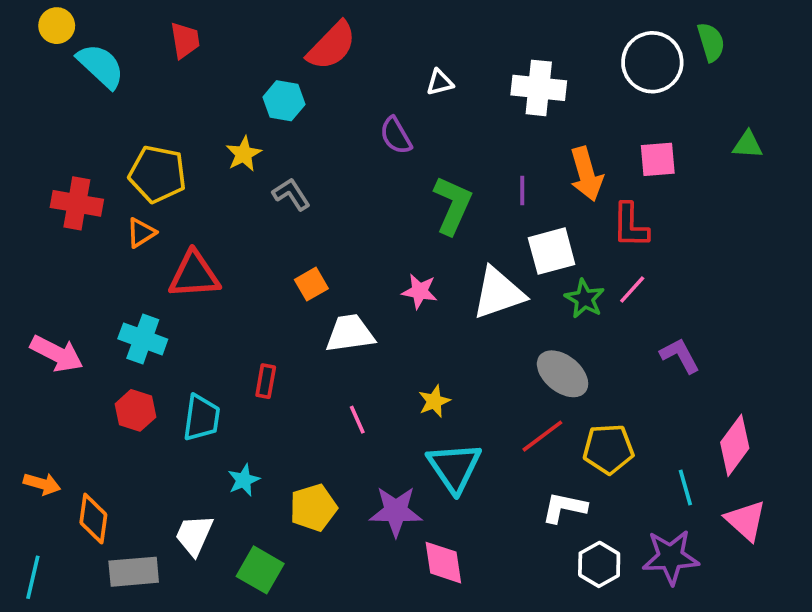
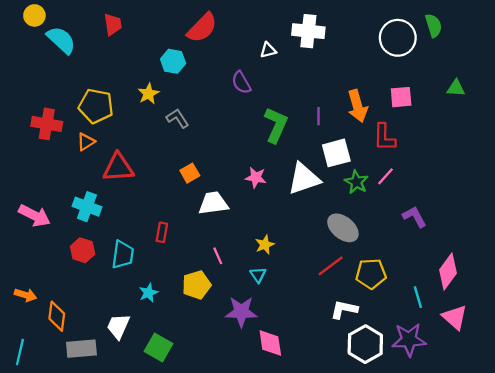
white cross: (539, 88) -> (308, 31), moved
cyan triangle: (454, 467) -> (258, 275), moved, size x0.5
yellow pentagon: (313, 508) -> (197, 285), moved
white hexagon: (599, 564) -> (365, 344), size x1.4

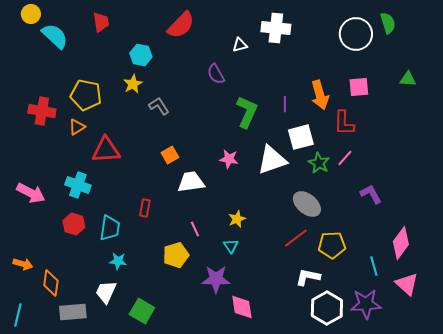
cyan hexagon: (173, 61) -> (141, 55), moved
cyan star: (148, 293) -> (118, 261), moved, turned 30

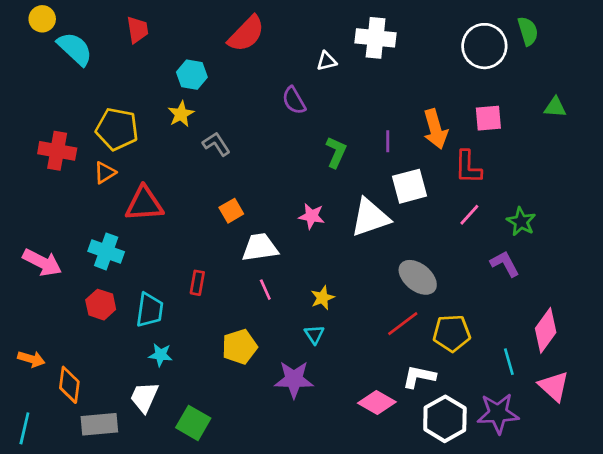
green L-shape: (247, 112) -> (336, 152), size x0.7
green star: (319, 163) -> (521, 222), moved
pink line: (195, 229) -> (265, 290), moved
pink diamond: (242, 307) -> (377, 403), moved, turned -52

